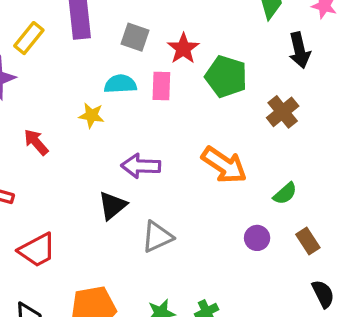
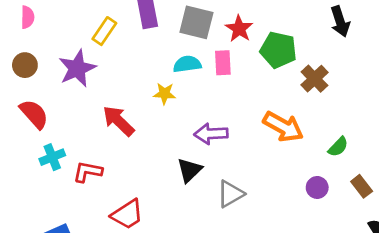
gray square: (135, 37) -> (196, 22), size x1.4
brown cross: (283, 112) -> (315, 79), moved
red arrow: (36, 142) -> (118, 121), size x1.4

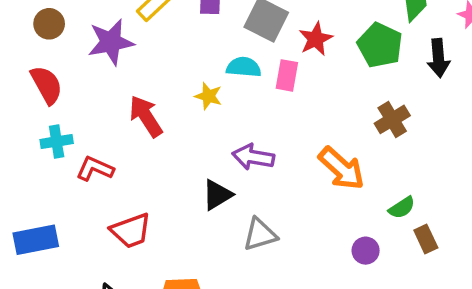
green pentagon: (278, 50) -> (380, 45), moved
brown rectangle: (362, 186) -> (426, 239), moved

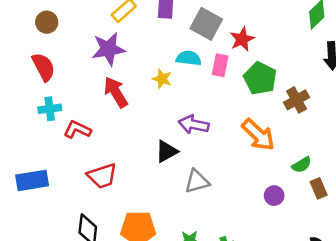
purple star: (111, 42) -> (108, 49), moved
green pentagon: (380, 45) -> (260, 78), moved

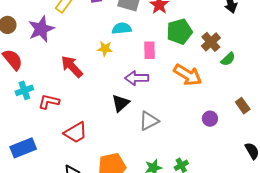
purple star: (108, 49) -> (41, 29), moved
pink rectangle: (220, 65) -> (149, 50), moved
green pentagon: (260, 78) -> (179, 32), turned -30
green semicircle: (302, 165) -> (228, 59), moved

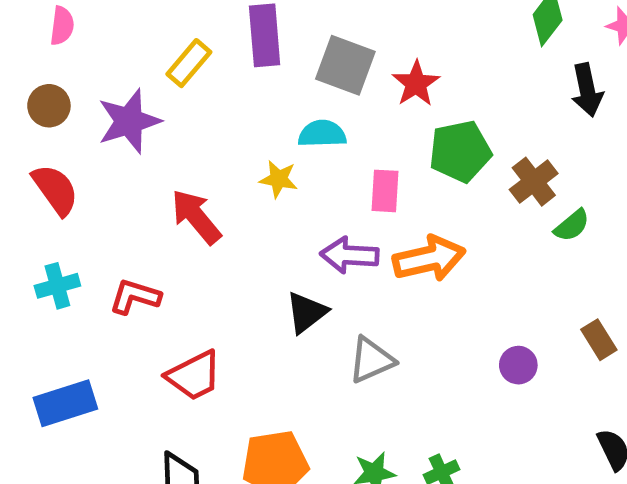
orange arrow: (188, 75) -> (429, 259), moved, turned -48
cyan cross: (24, 90) -> (57, 286), moved

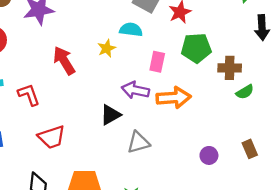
yellow star: (279, 179) -> (107, 48), turned 30
brown cross: (534, 182) -> (230, 68), turned 30
red L-shape: (135, 297) -> (29, 95), turned 45

